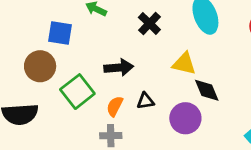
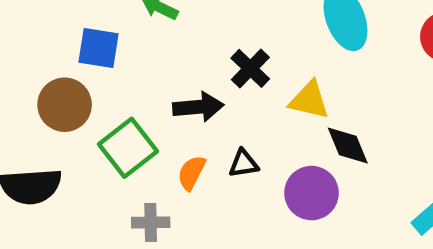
black cross: (149, 24) -> (250, 68), moved
gray cross: (111, 136) -> (151, 222), moved

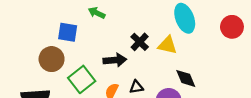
yellow triangle: (309, 100) -> (168, 45), moved

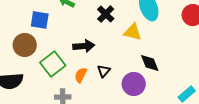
black cross: (140, 42) -> (106, 14), moved
black triangle: (136, 87) -> (104, 71), turned -40

